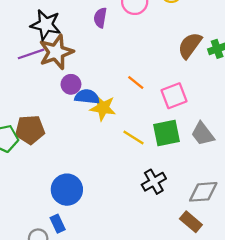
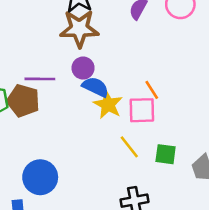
purple line: (31, 54) -> (40, 79), moved
pink square: (174, 96) -> (142, 110), moved
green square: (166, 133) -> (166, 154), size x0.7

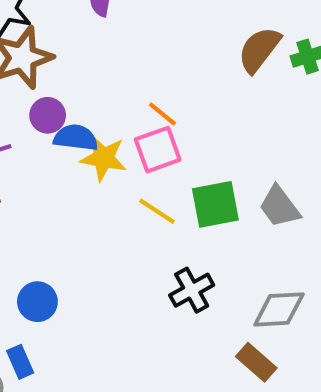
green square: (166, 154) -> (215, 204), size x1.4
blue circle: (40, 177) -> (37, 302), size x0.7

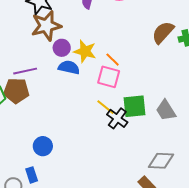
purple circle: (48, 115) -> (62, 48), moved
pink square: (158, 150) -> (109, 77), turned 30
yellow star: (104, 158) -> (85, 51), moved
black cross: (192, 290) -> (117, 118), moved, turned -30

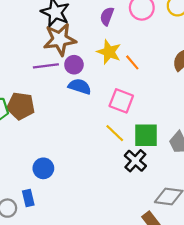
yellow star: (85, 51) -> (109, 52), moved
orange line: (113, 60) -> (132, 62), moved
purple line: (25, 71) -> (46, 66), moved
black cross: (117, 118) -> (135, 161), moved

